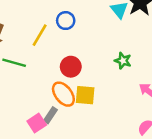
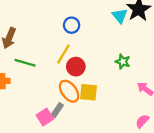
yellow line: (40, 35) -> (63, 54), moved

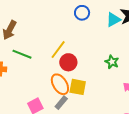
cyan triangle: (120, 16) -> (113, 20), turned 35
blue circle: (72, 25) -> (82, 13), moved
gray rectangle: (57, 110) -> (61, 103), moved

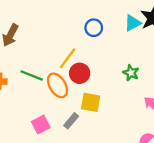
blue circle: (82, 13) -> (94, 28), moved
green line: (22, 54) -> (32, 75), moved
orange ellipse: (60, 84) -> (57, 85), moved

